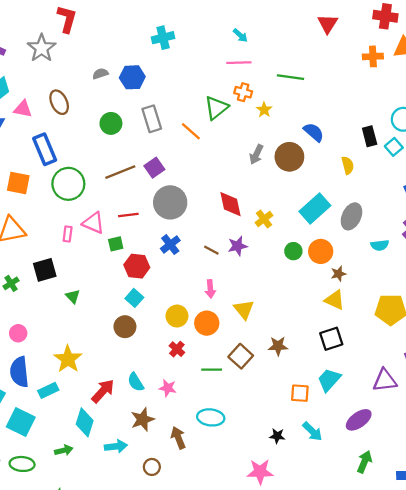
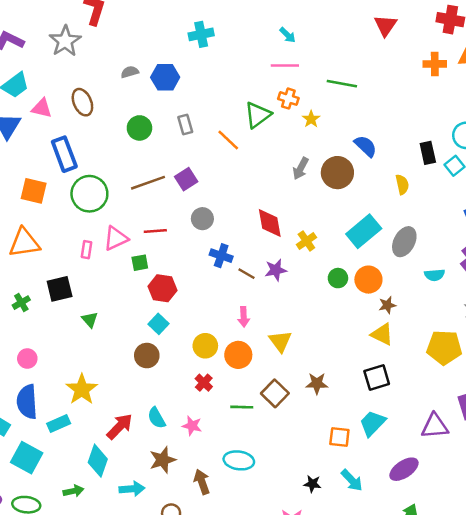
gray rectangle: (152, 119) -> (185, 124), size x0.7
gray circle: (170, 202) -> (202, 219), size x0.6
pink triangle: (93, 223) -> (116, 238), turned -50
blue cross: (170, 245) -> (221, 256), moved, turned -36

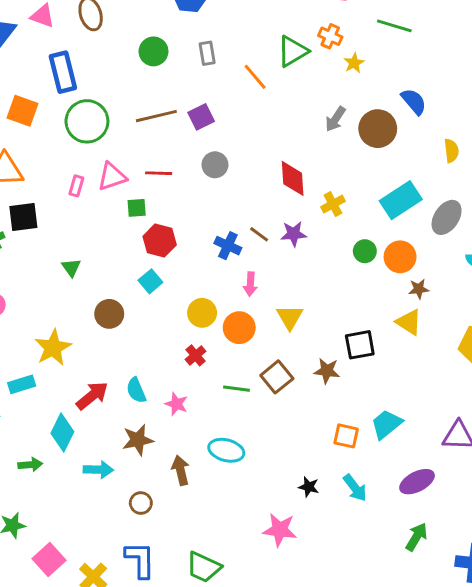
blue cross: (221, 256) -> (228, 246), moved
black square: (60, 289) -> (23, 217), moved
brown circle: (147, 356) -> (109, 314), moved
black square: (377, 377) -> (360, 345), moved

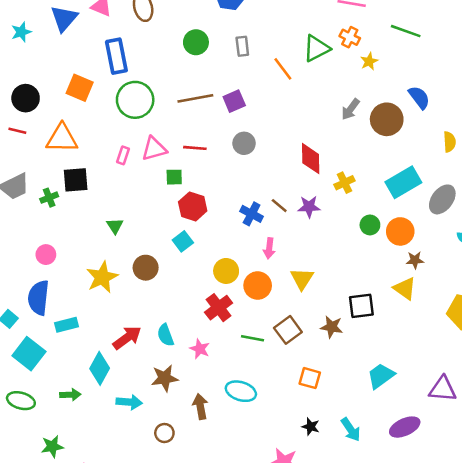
yellow star: (53, 348) -> (102, 277), moved
red cross: (196, 355) -> (219, 308), size x1.5
orange square: (346, 436) -> (310, 378), moved

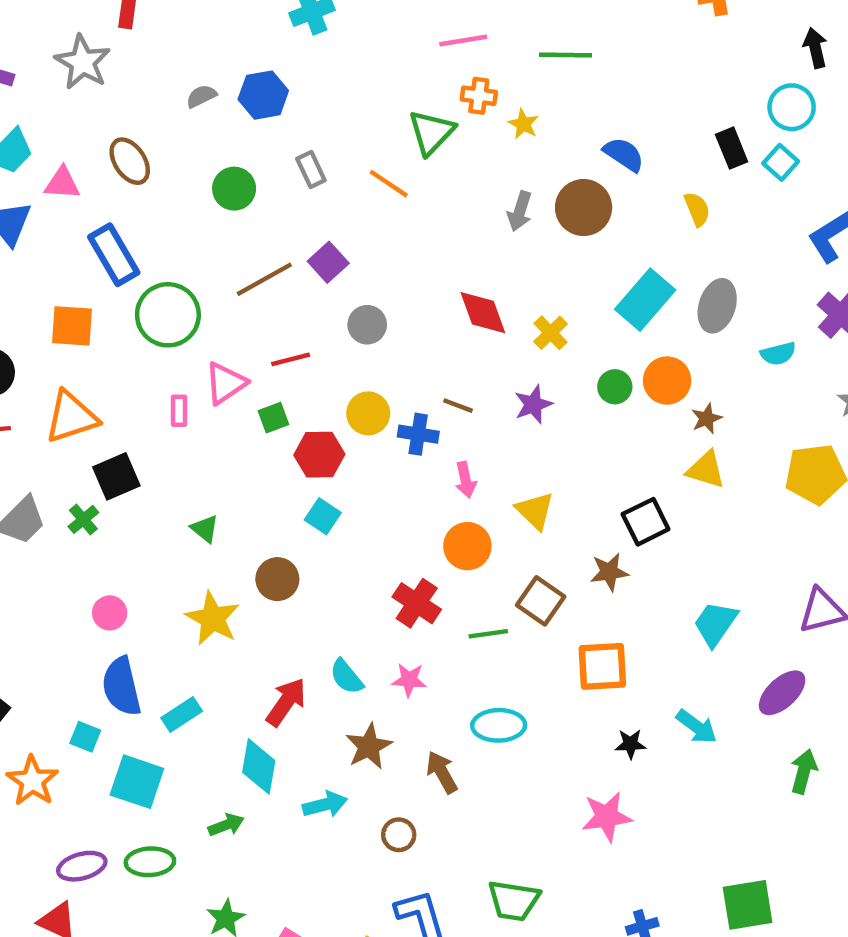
purple star: (309, 207) -> (533, 404), moved
yellow circle: (226, 271) -> (368, 413), moved
orange square: (310, 378) -> (602, 666), size x1.4

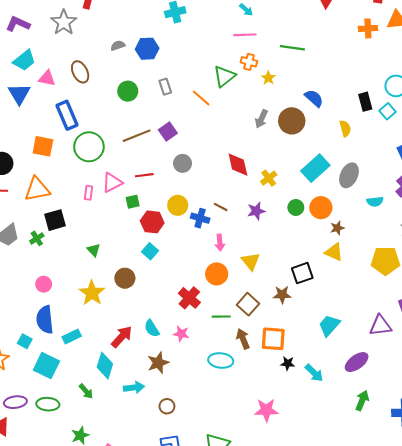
black star: (630, 744) -> (288, 363), moved
brown arrow: (442, 772) -> (243, 339), moved
green arrow: (226, 825) -> (86, 391), turned 63

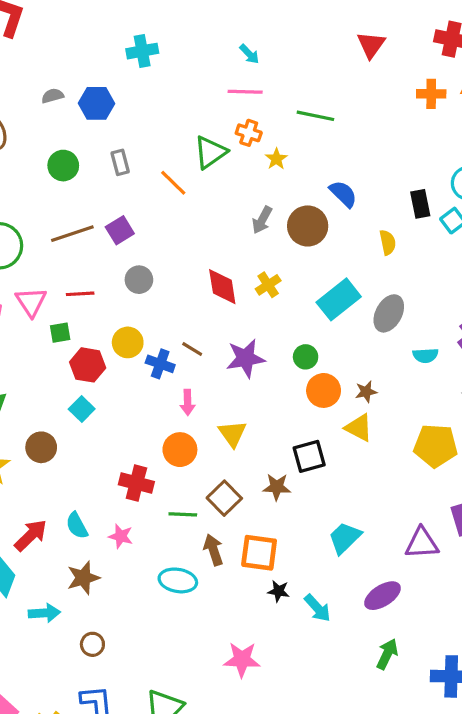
yellow cross: (269, 178) -> (268, 285), moved
pink triangle: (112, 183) -> (31, 302), turned -40
orange circle: (321, 208) -> (324, 390), moved
purple star: (256, 211) -> (246, 358), size x1.4
red cross: (189, 298) -> (136, 483), turned -30

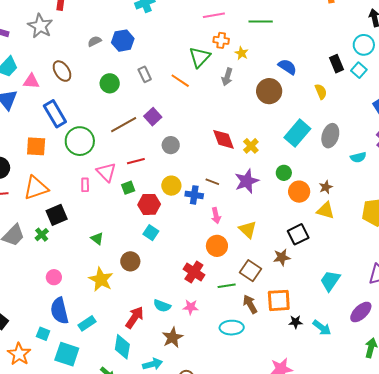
gray arrow: (262, 220) -> (227, 77), moved
yellow cross: (268, 285) -> (251, 146), moved
red cross: (136, 483) -> (194, 272), turned 30
cyan semicircle: (77, 526) -> (162, 306), turned -30

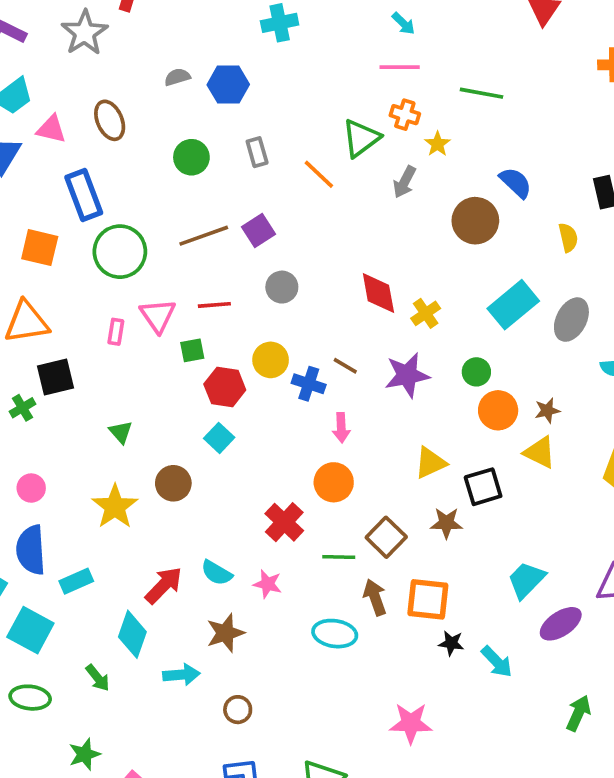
yellow triangle: (248, 230) -> (430, 463), moved, turned 42
purple ellipse: (361, 312) -> (561, 624), moved

